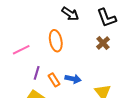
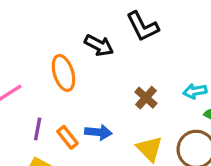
black arrow: (70, 14) -> (99, 45), moved
brown cross: (103, 43) -> (146, 98), moved

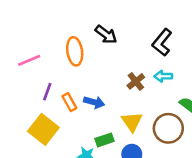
black L-shape: (143, 26) -> (162, 42), moved, turned 56
cyan arrow: (195, 91) -> (163, 76), moved

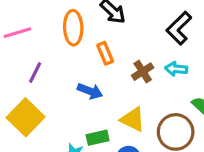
orange rectangle: (69, 102) -> (105, 53), moved
yellow triangle: (132, 122) -> (133, 119), turned -35

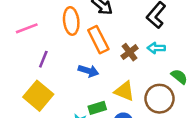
orange rectangle: (105, 53) -> (98, 40), size x1.5

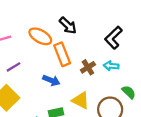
orange ellipse: (71, 21) -> (40, 36), turned -60
purple line: (43, 59) -> (14, 67), turned 32

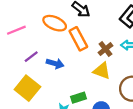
blue arrow: (51, 80) -> (55, 64), moved
yellow triangle: (81, 100) -> (102, 71), moved

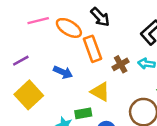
pink line: (16, 30) -> (38, 21), moved
purple line: (31, 57) -> (21, 61), moved
yellow triangle: (102, 71) -> (100, 92), moved

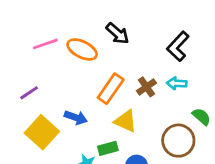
orange rectangle: (92, 49) -> (111, 89), moved, turned 60
blue arrow: (63, 72) -> (76, 118), moved

